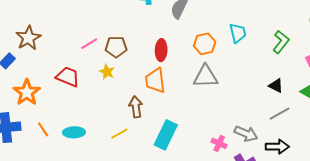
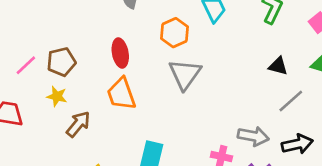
gray triangle: (205, 76) -> (185, 74), turned -40
brown arrow: (136, 107) -> (78, 124), moved, turned 60

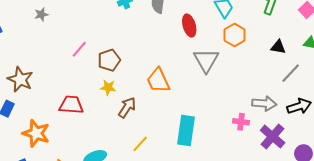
orange hexagon: (174, 33) -> (235, 35), moved
red ellipse: (120, 53) -> (189, 26), moved
pink line: (26, 65) -> (79, 49), moved

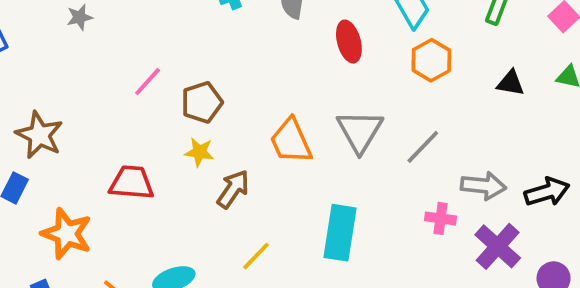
gray triangle: (206, 60) -> (360, 131), moved
gray line: (291, 73) -> (423, 147), moved

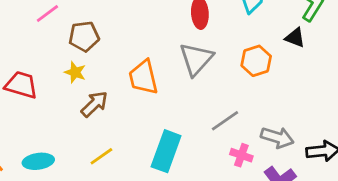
orange hexagon: (431, 60) -> (256, 61), moved
black triangle: (511, 83) -> (295, 38), moved
gray triangle: (360, 131) -> (196, 59), moved
gray line: (423, 147) -> (225, 121), moved

